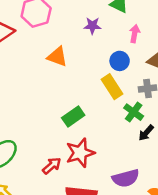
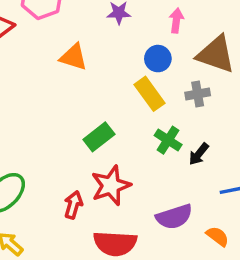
green cross: (134, 112) -> (168, 140), moved
red arrow: (52, 166) -> (73, 205), turned -30

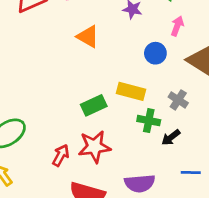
yellow rectangle: (150, 94) -> (131, 91), moved, turned -52
gray cross: (198, 94) -> (178, 100), moved, turned 30
green cross: (168, 140) -> (149, 121), turned -35

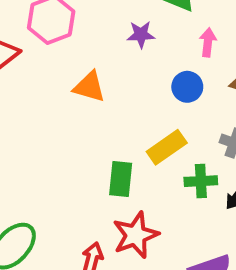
yellow rectangle: (131, 91) -> (167, 147), turned -36
green rectangle: (94, 105) -> (121, 179), turned -45

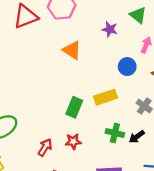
green cross: (201, 181) -> (115, 133), moved
red star: (136, 235) -> (73, 141), size x0.6

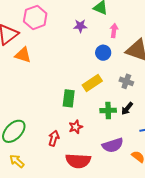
orange triangle: (72, 50) -> (23, 55), moved

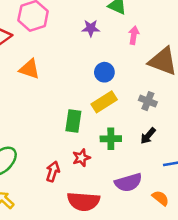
blue circle: (103, 53) -> (104, 72), moved
orange triangle: (23, 55) -> (29, 69), moved
green cross: (108, 110) -> (111, 139), moved

